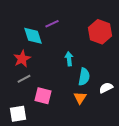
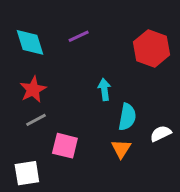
cyan diamond: (33, 36) -> (30, 42), moved

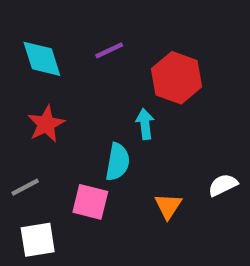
red hexagon: (152, 48) -> (177, 78), moved
cyan semicircle: (127, 117) -> (118, 162), moved
gray line: (36, 120) -> (25, 187), moved

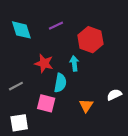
red star: (46, 124) -> (44, 63), moved, turned -30
gray line: (25, 187) -> (16, 86), moved

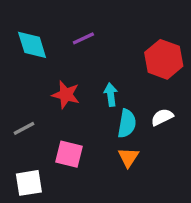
red hexagon: (90, 40) -> (164, 59), moved
cyan semicircle: (60, 83) -> (127, 124), moved
white semicircle: (114, 95) -> (162, 117), moved

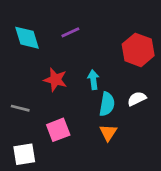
gray line: (24, 128) -> (20, 108), turned 42
pink square: (69, 154) -> (58, 130), turned -35

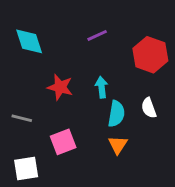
purple line: (70, 32) -> (97, 35), moved
white semicircle: (137, 99) -> (149, 108), turned -84

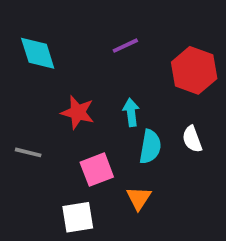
pink square: (63, 142) -> (97, 170), moved
orange triangle: (118, 145) -> (139, 198), moved
white square: (26, 168) -> (78, 217), moved

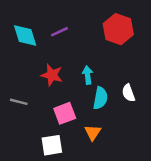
purple line: (125, 46) -> (60, 32), moved
red hexagon: (194, 70) -> (118, 29), moved

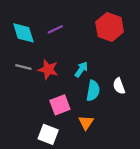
cyan arrow: (88, 75) -> (81, 69), turned 42
gray line: (19, 102) -> (23, 67), moved
white square: (52, 145) -> (48, 134), turned 30

